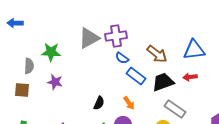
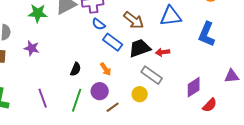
green star: (51, 52) -> (38, 13), moved
red arrow: (190, 77) -> (163, 52), moved

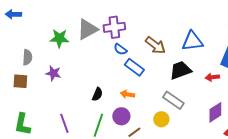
black trapezoid: (140, 48) -> (180, 70), moved
red arrow: (163, 52) -> (212, 77), moved
orange arrow: (106, 69) -> (127, 94), turned 136

